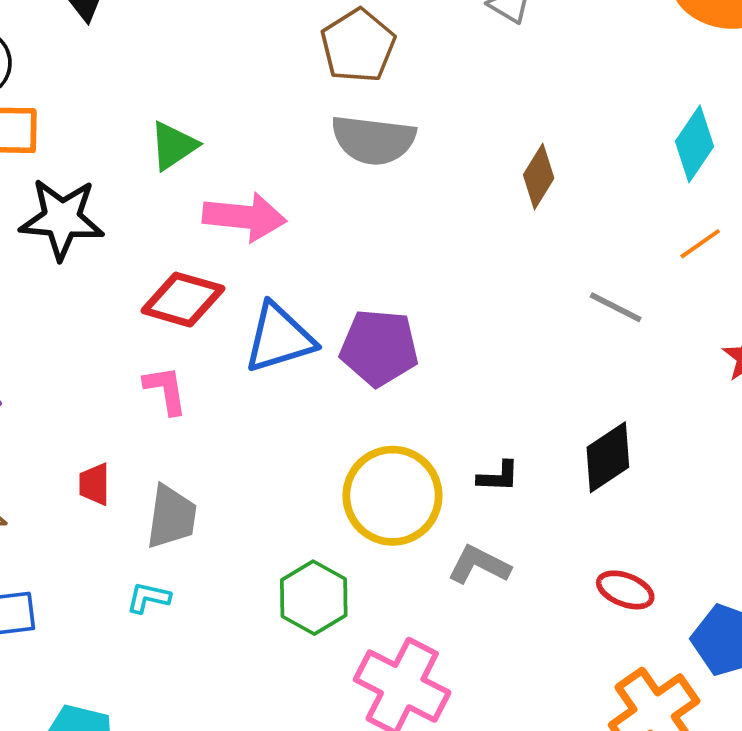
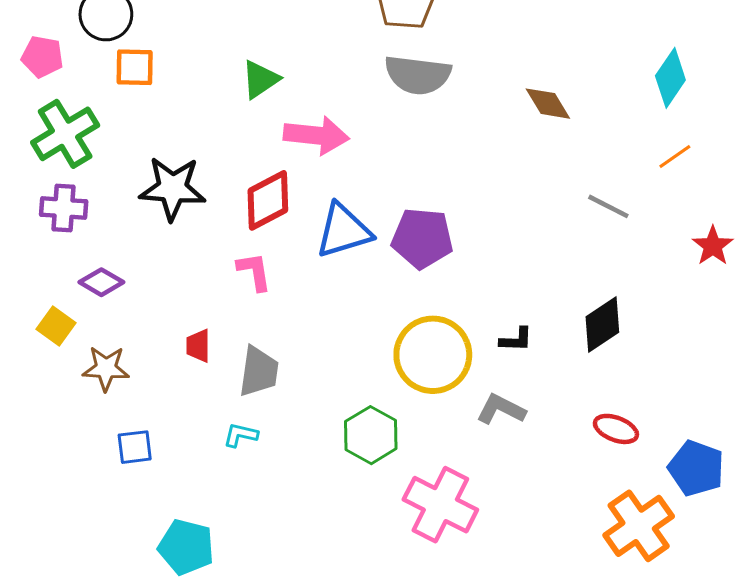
brown diamond: (539, 176) -> (548, 104), turned -63
black star: (62, 219) -> (173, 188), moved
red diamond: (183, 300) -> (268, 200), turned -44

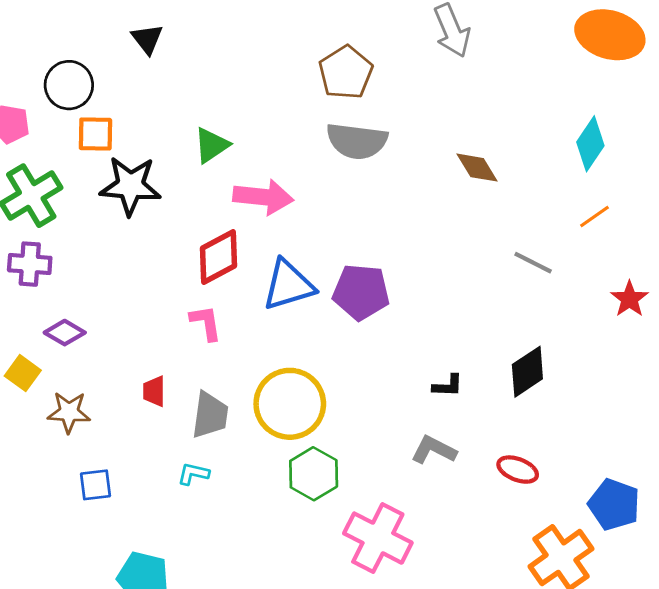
black star: (173, 188) -> (130, 186), moved
yellow circle: (433, 355) -> (290, 404), moved
red ellipse: (616, 429) -> (518, 470), moved

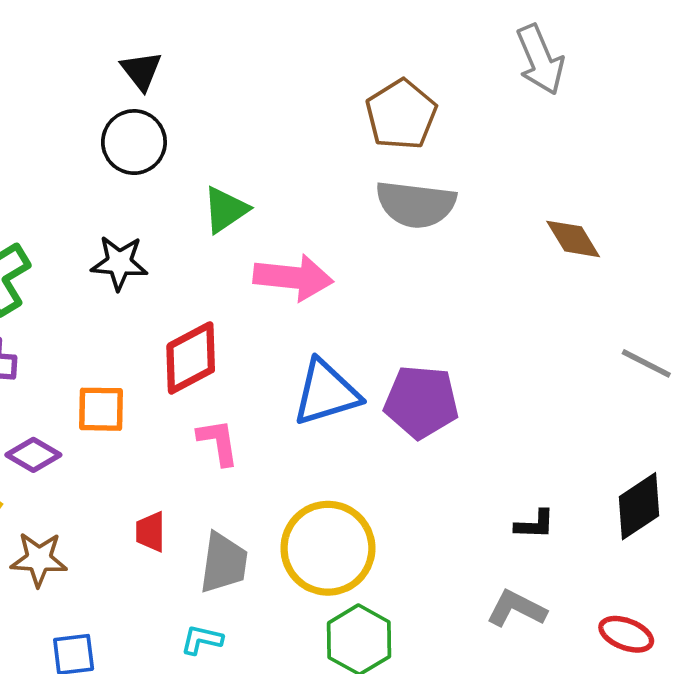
black circle: (69, 85) -> (134, 142), moved
orange square: (95, 134) -> (101, 409), moved
black star: (130, 186) -> (119, 263), size x0.7
red diamond: (218, 257) -> (191, 358), moved

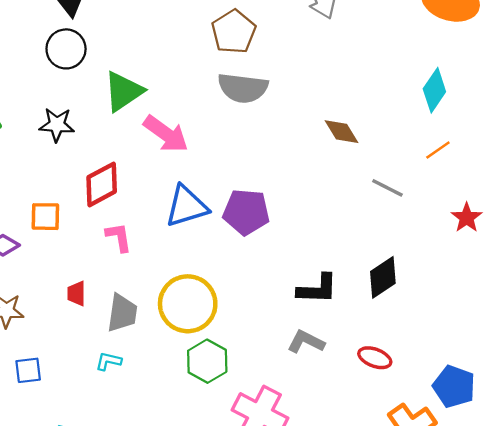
green triangle: (225, 210) -> (123, 91), size x1.4
brown diamond: (573, 239) -> (342, 132), moved
pink arrow: (293, 277) -> (166, 134), turned 30
black L-shape: (535, 524) -> (317, 289), size x1.6

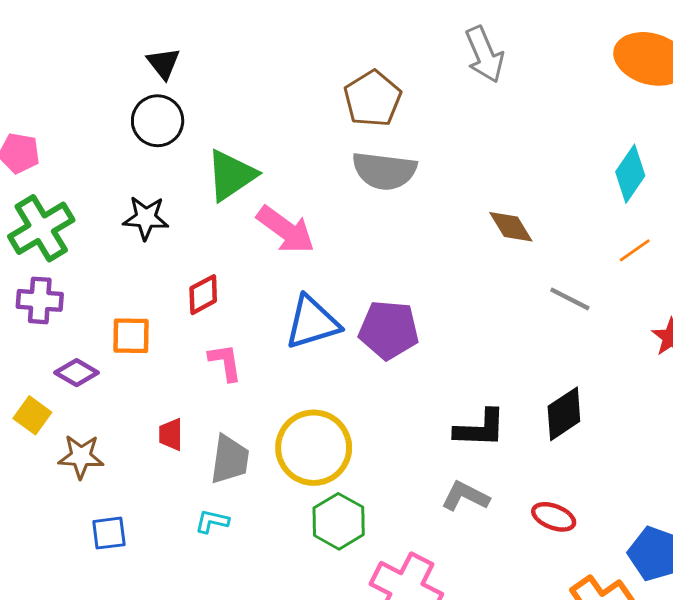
red diamond: (102, 184) -> (203, 295), size x0.7

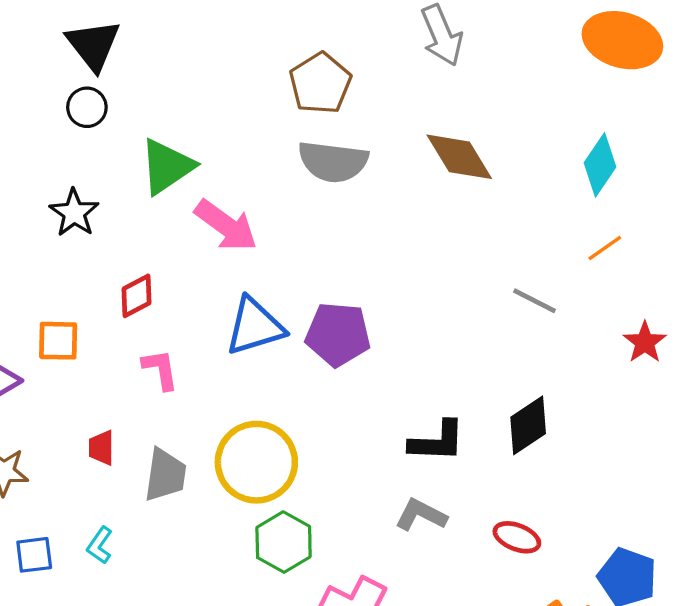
black triangle: (163, 63) -> (93, 45), size x1.5
black circle: (158, 121) -> (87, 107), size x0.7
black star: (146, 218) -> (74, 213), turned 30
brown diamond: (511, 227) -> (459, 157), moved, size x1.4
cyan L-shape: (212, 521) -> (100, 545), moved, turned -68

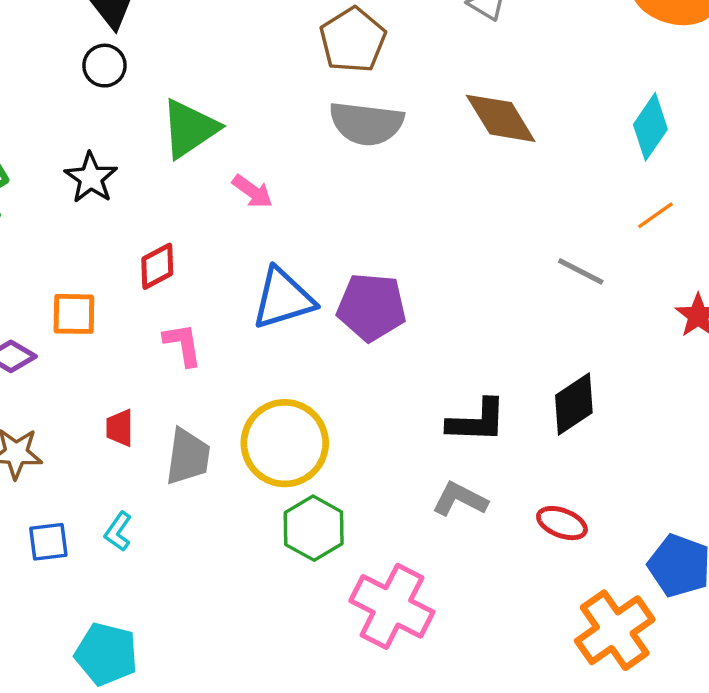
pink arrow: (226, 226) -> (252, 191), size x0.6

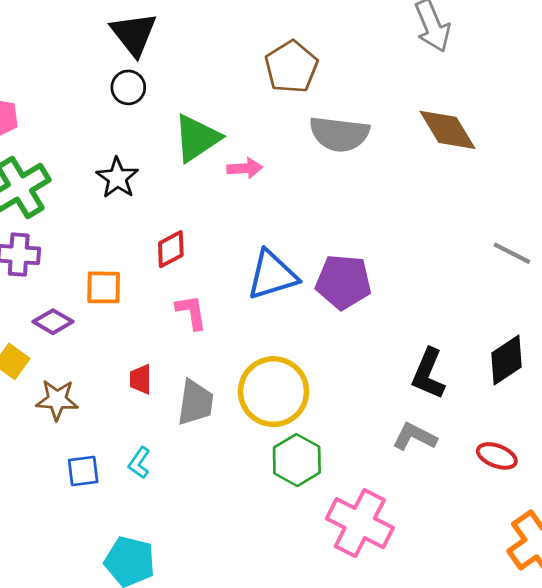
brown pentagon: (353, 40) -> (291, 67), moved
pink arrow: (252, 191) -> (245, 168), moved, turned -40
black L-shape: (477, 421) -> (428, 374), turned 111

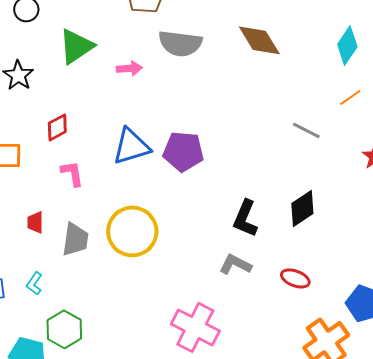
pink arrow: (245, 168) -> (129, 68), moved
green hexagon: (297, 460) -> (64, 329), moved

